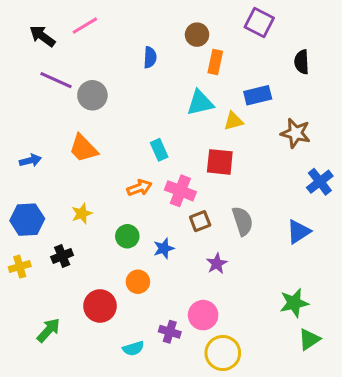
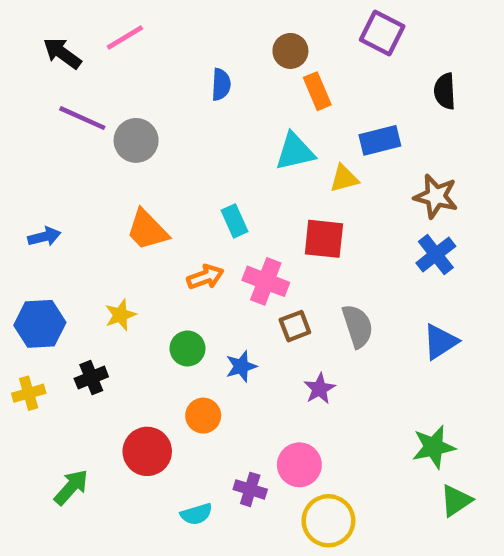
orange rectangle: (215, 62) -> (317, 91), turned -35
orange trapezoid: (83, 148) -> (147, 230), moved
blue cross: (320, 182) -> (436, 255), moved

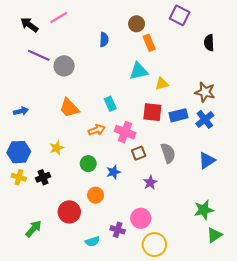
blue rectangle: (380, 140) -> (179, 115), moved
yellow cross: (29, 393) -> (19, 177), moved, turned 32

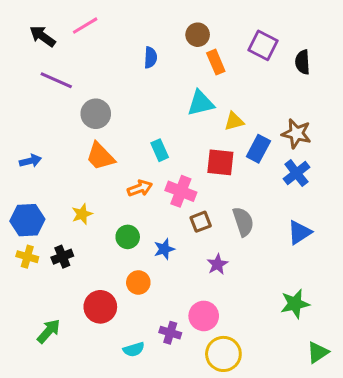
purple square: (180, 15) -> (263, 45), moved
gray circle: (64, 66) -> (96, 114), moved
blue rectangle: (179, 115) -> (258, 149), moved, turned -48
green triangle: (214, 235) -> (318, 352), moved

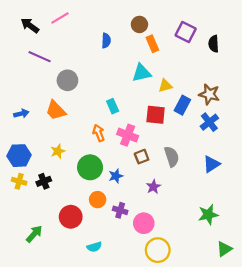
orange trapezoid: (100, 156) -> (56, 110), moved
orange arrow: (140, 188) -> (99, 133), turned -91
green circle: (128, 237) -> (90, 167), size x1.5
purple cross: (170, 333) -> (120, 210), moved

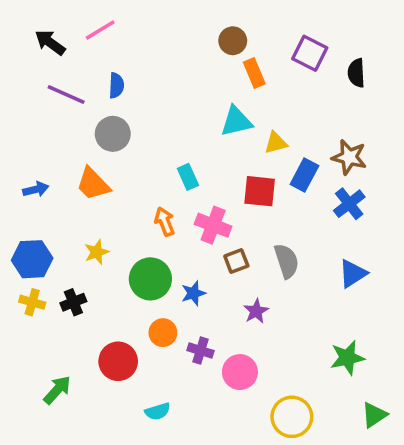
blue semicircle: (106, 41) -> (116, 86), moved
yellow circle: (158, 250) -> (292, 417), moved

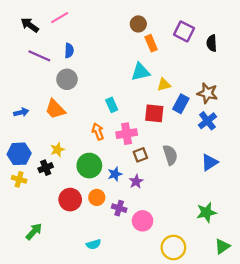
pink cross: (213, 225) -> (127, 134), turned -30
black cross: (73, 302) -> (46, 168), moved
purple star: (256, 311) -> (136, 181), moved
red circle: (118, 361) -> (70, 200), moved

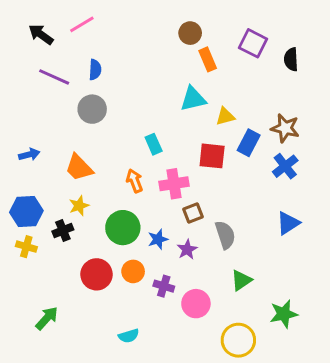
orange trapezoid: (55, 109) -> (79, 168), moved
gray semicircle: (170, 155) -> (225, 235), moved
green star: (206, 212) -> (284, 314), moved
green triangle: (222, 246) -> (241, 280), moved

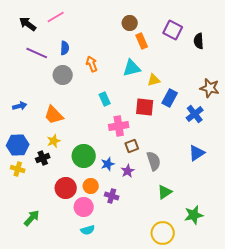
brown star: (285, 128) -> (210, 88), moved
orange arrow: (135, 181) -> (92, 64), moved
pink circle: (196, 304) -> (84, 207), moved

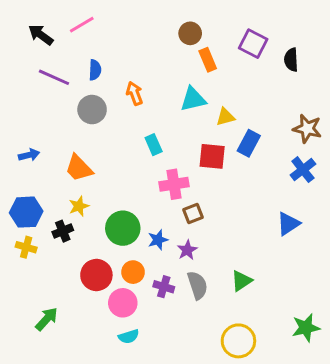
blue cross: (195, 114) -> (303, 170), moved
gray semicircle: (154, 161) -> (197, 285), moved
green star: (194, 215) -> (306, 328), moved

